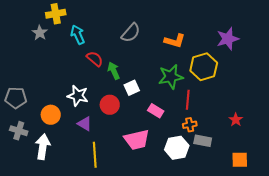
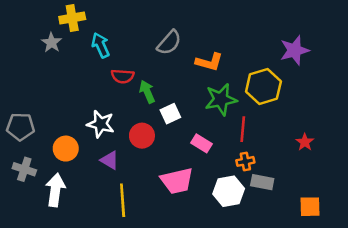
orange L-shape: (175, 41) -> (209, 62), moved
red semicircle: (95, 59) -> (123, 76), turned 144
red star: (236, 120) -> (305, 142), moved

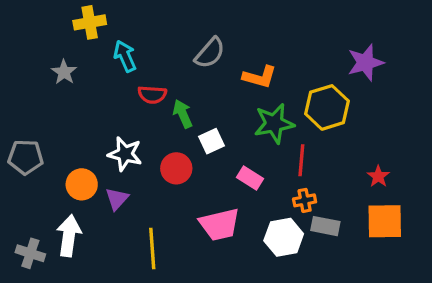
gray star: (51, 43) -> (64, 72), moved
purple triangle: (110, 160) -> (117, 199), moved, turned 42
gray cross: (24, 169) -> (30, 253), moved
orange square: (310, 207) -> (385, 221), moved, size x1.4

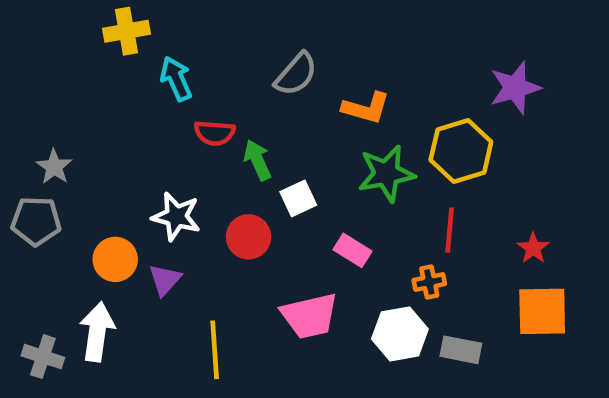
gray star: (64, 72) -> (54, 167), moved
red line: (301, 160) -> (450, 230), moved
gray rectangle: (325, 226) -> (461, 350), moved

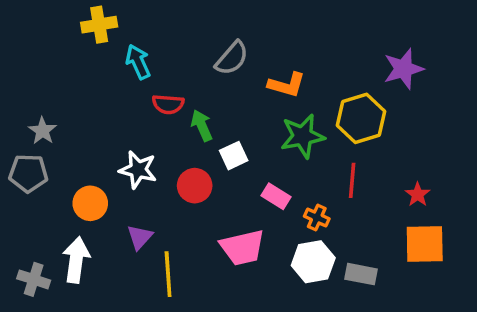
purple triangle: (165, 280) -> (140, 237), moved
orange cross: (429, 282) -> (317, 217), moved, turned 35

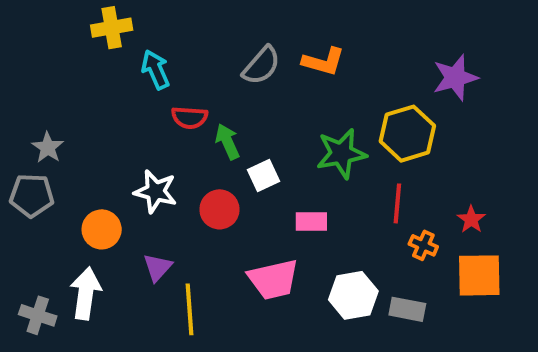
orange L-shape: (287, 85) -> (323, 62), moved
pink rectangle: (276, 196) -> (311, 221), turned -32
orange cross: (317, 217) -> (423, 245), moved

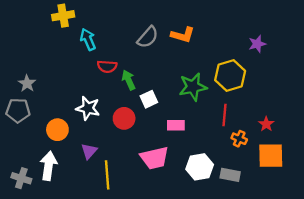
purple star: (455, 78) -> (257, 44), size x0.7

